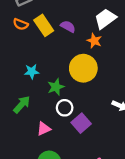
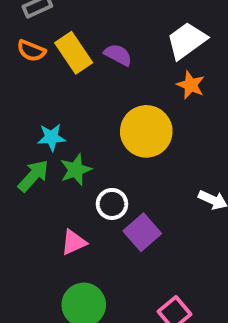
orange star: (94, 41) -> (191, 85), moved
green star: (56, 87) -> (76, 170), moved
green arrow: (22, 105) -> (33, 176), moved

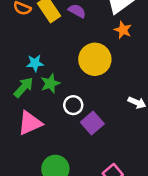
pink triangle: (74, 242) -> (30, 123), moved, size x1.5

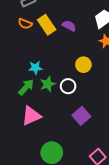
yellow circle: (95, 59) -> (83, 65), size x0.6
white circle: (73, 105) -> (68, 86), moved

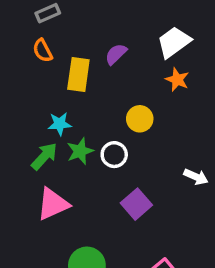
orange semicircle: (25, 24) -> (43, 51), turned 40
yellow rectangle: (47, 25) -> (78, 74), moved, turned 42
purple semicircle: (69, 26) -> (116, 54), turned -72

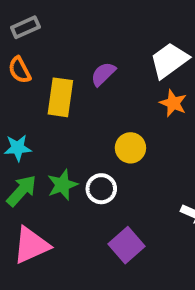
cyan star: (60, 124) -> (18, 148), moved

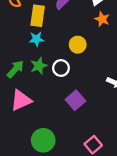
cyan star: (18, 148) -> (37, 39), moved

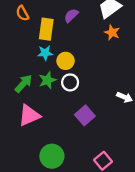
yellow circle: (78, 45) -> (66, 61), moved

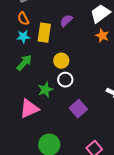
cyan star: (45, 53) -> (23, 37), moved
green star: (47, 80) -> (45, 90), moved
green arrow: (24, 84) -> (24, 63), moved

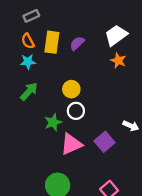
yellow rectangle: (44, 33) -> (52, 42), moved
pink triangle: (29, 109) -> (71, 144), moved
purple square: (78, 109) -> (105, 142), moved

